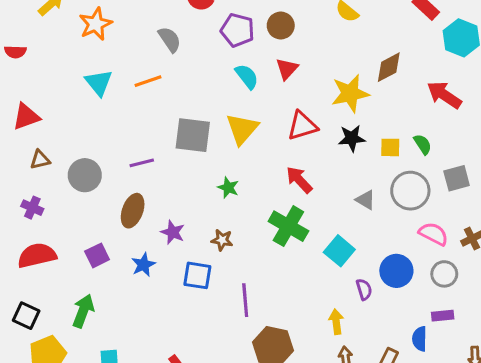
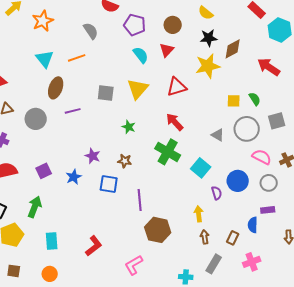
brown circle: (281, 26) -> (173, 25), moved
gray square: (193, 135) -> (106, 93), size x0.7
black star: (352, 138) -> (209, 38), moved
brown ellipse: (133, 211) -> (56, 88), moved

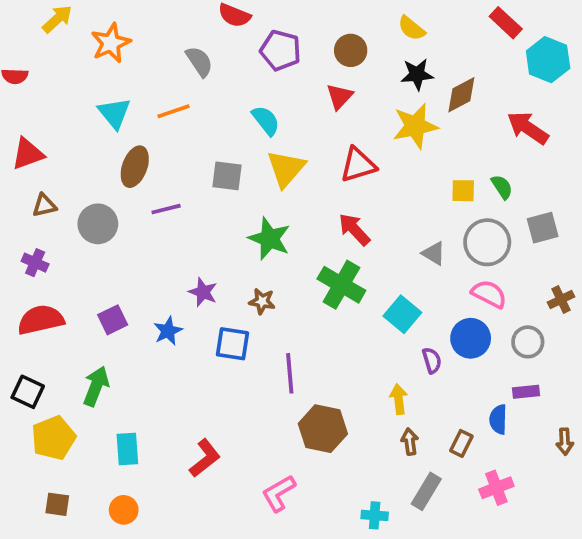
cyan semicircle: (141, 55) -> (266, 121), moved
green star: (129, 127) -> (269, 239), size x1.6
pink semicircle: (262, 157) -> (489, 294), moved

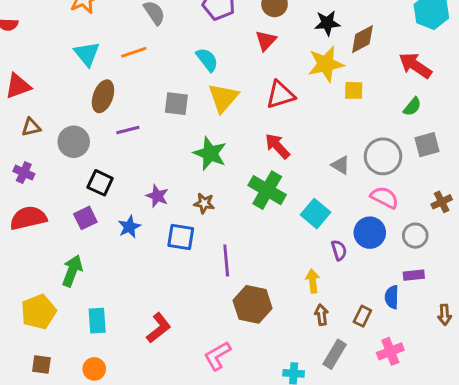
green semicircle: (502, 187) -> (412, 107), moved, turned 72
yellow square: (463, 191) -> (354, 90), moved
black square: (28, 392) -> (100, 183), moved

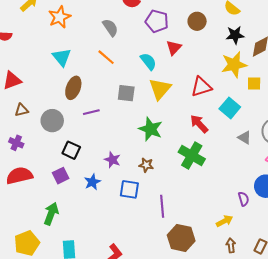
red triangle: (266, 41) -> (174, 48), moved
orange line: (134, 52) -> (106, 57), moved, turned 60
cyan square: (316, 214) -> (230, 108), moved
yellow arrow: (313, 281) -> (224, 221), turned 70

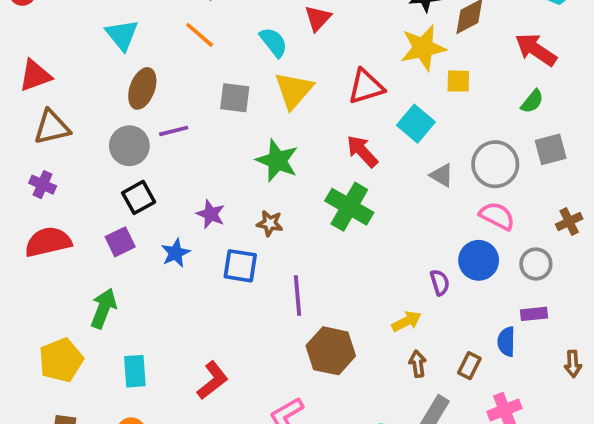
brown triangle: (22, 110) -> (52, 127), size x1.5
gray circle: (52, 121) -> (129, 146), moved
black square: (71, 150) -> (139, 197), turned 36

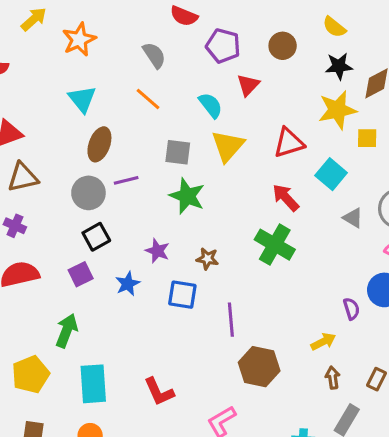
green star: (277, 161) -> (187, 196), moved
cyan rectangle: (135, 371) -> (93, 384), size x1.4
red L-shape: (213, 380) -> (159, 392), turned 104

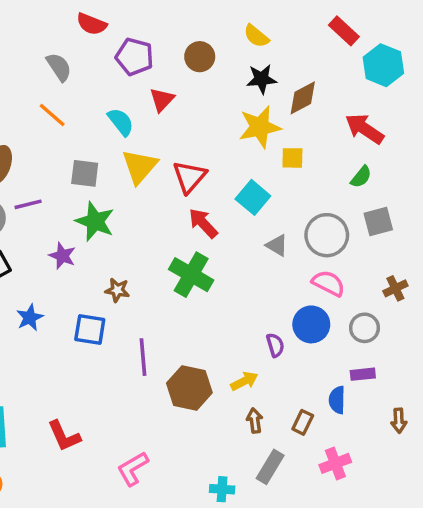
red triangle: (289, 143) -> (189, 177), moved, turned -32
purple star: (157, 251) -> (62, 256), moved
brown hexagon: (259, 367) -> (189, 388), moved

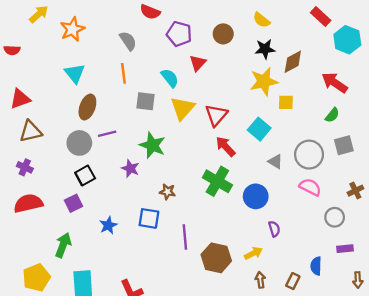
orange line: (52, 115) -> (123, 73), turned 42
gray square: (85, 173) -> (145, 101), moved
blue star: (30, 318) -> (108, 225), moved
blue circle: (311, 324) -> (256, 196), moved
purple rectangle: (363, 374) -> (345, 249), moved

